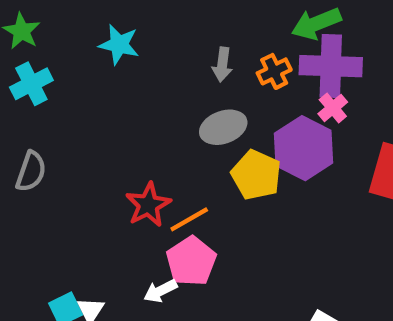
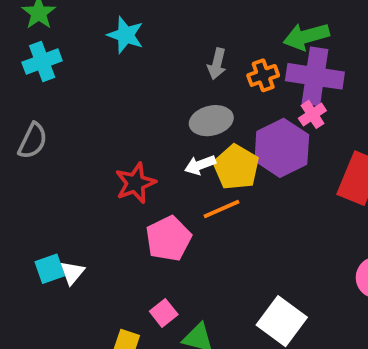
orange line: (189, 219) -> (222, 209), moved
white arrow: (160, 291) -> (200, 165), moved

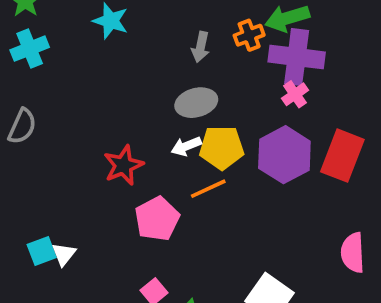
orange cross: (263, 75) -> (249, 35), moved
purple hexagon: (282, 148) -> (284, 155), moved
yellow pentagon: (236, 167) -> (222, 148), turned -30

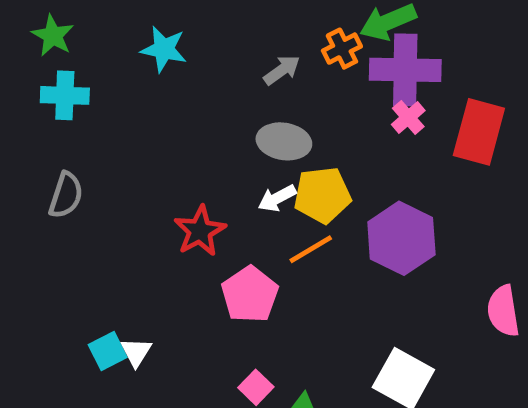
gray arrow: (201, 47) -> (282, 70), turned -132
cyan cross: (30, 49) -> (65, 95), turned 30
gray ellipse: (196, 103) -> (284, 141), turned 30
purple hexagon: (284, 155) -> (401, 238), moved
red rectangle: (342, 156) -> (479, 132), moved

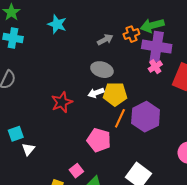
orange line: (311, 249) -> (120, 118), moved, turned -42
pink pentagon: (250, 294) -> (99, 140), moved, turned -30
cyan square: (108, 351) -> (16, 134), moved

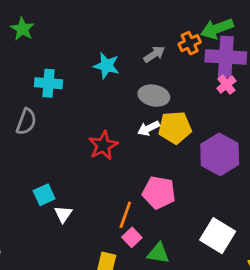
cyan star: (57, 24) -> (106, 66), moved
cyan cross: (13, 38) -> (49, 83), moved
orange line: (120, 118) -> (125, 215), moved

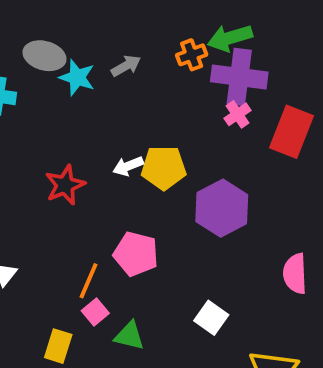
gray arrow: (154, 54) -> (126, 66), moved
gray ellipse: (154, 96) -> (44, 56), moved
white square: (218, 236) -> (211, 318), size x0.7

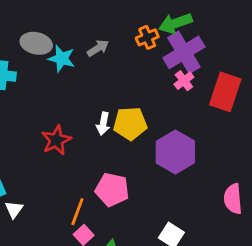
purple cross: (239, 77) -> (184, 52), turned -36
white arrow: (128, 166) -> (103, 124), turned -55

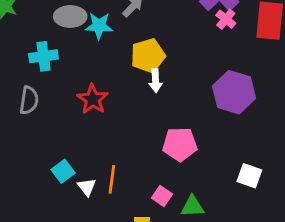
yellow pentagon: (130, 123) -> (148, 56), moved
red star: (56, 140) -> (93, 99), moved
orange line: (77, 212) -> (112, 179), moved

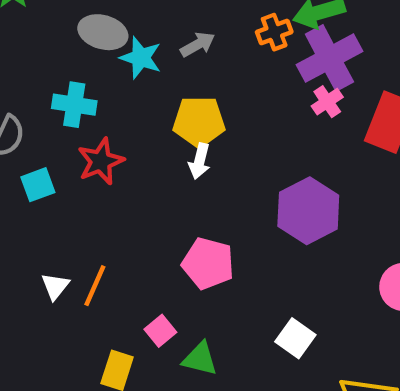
cyan cross: (43, 56) -> (74, 105), moved
cyan square: (63, 171) -> (38, 185), moved

